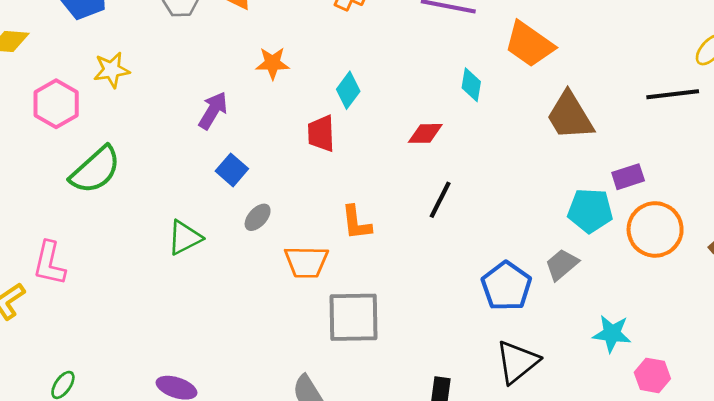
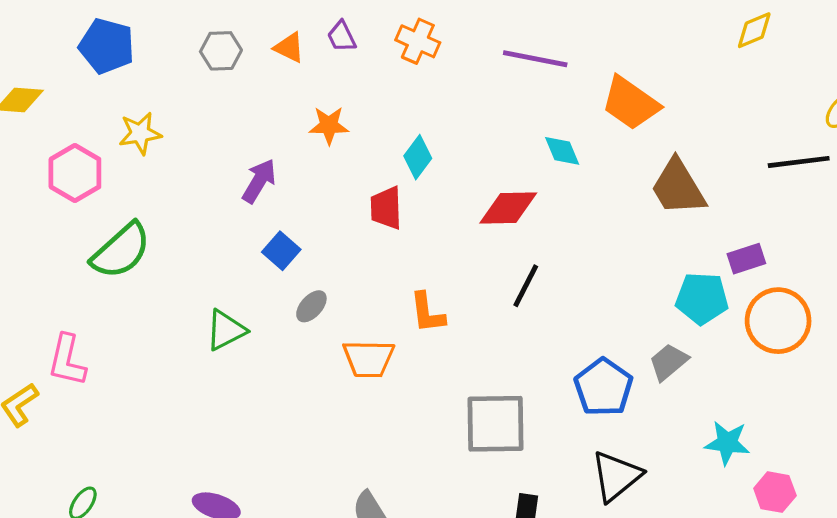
cyan diamond: (471, 85) -> (562, 151), turned -32
red diamond: (425, 133) -> (508, 208), size x1.4
gray square: (354, 317) -> (496, 424), moved

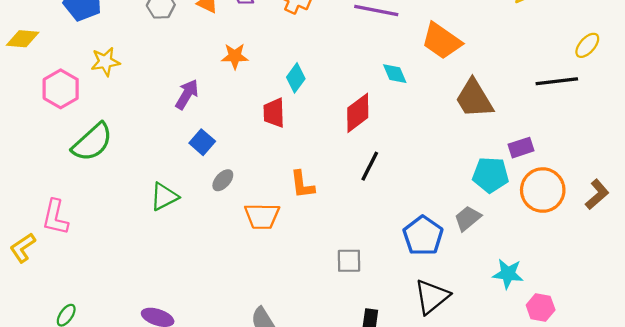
red diamond: (508, 208) -> (358, 113), turned -36
gray square: (496, 424) -> (349, 261), size x0.6

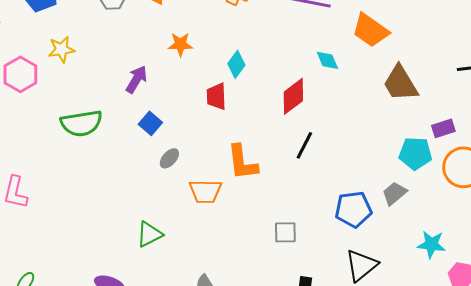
green semicircle: (92, 142) -> (81, 123), moved, turned 33
orange L-shape: (302, 185) -> (242, 162), size x1.4
green triangle: (164, 197) -> (149, 234), moved
blue pentagon: (423, 236) -> (353, 209), turned 30

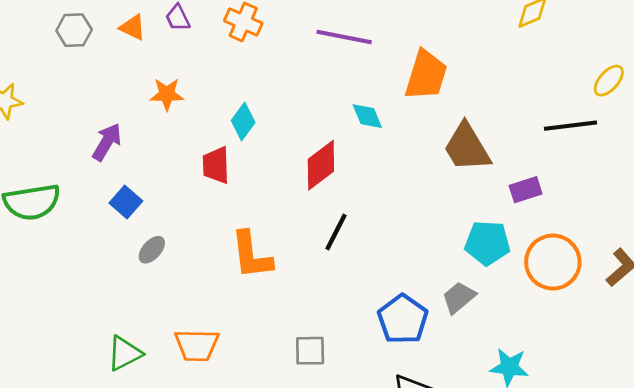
orange trapezoid: (370, 30) -> (426, 75), turned -108
purple rectangle: (443, 128) -> (526, 190), moved
orange trapezoid: (205, 191) -> (197, 345), moved
blue pentagon: (353, 209) -> (403, 319), turned -30

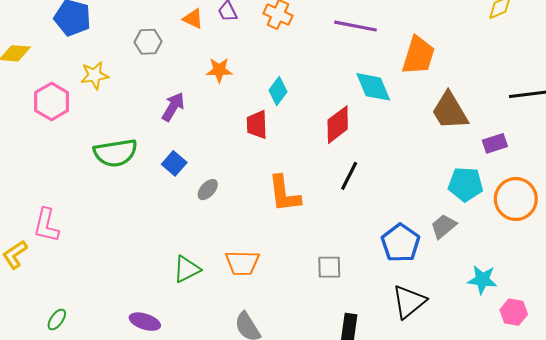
gray hexagon: (74, 30) -> (148, 42), moved
cyan diamond: (367, 116) -> (373, 87), size x1.5
blue square: (126, 202) -> (174, 163), moved

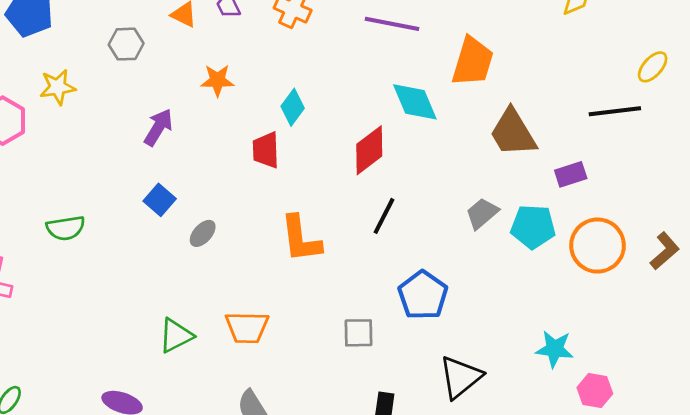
green semicircle: (115, 153) -> (66, 228), moved, size x0.7
gray trapezoid: (444, 226) -> (482, 213), moved
blue pentagon: (401, 243) -> (423, 295), moved

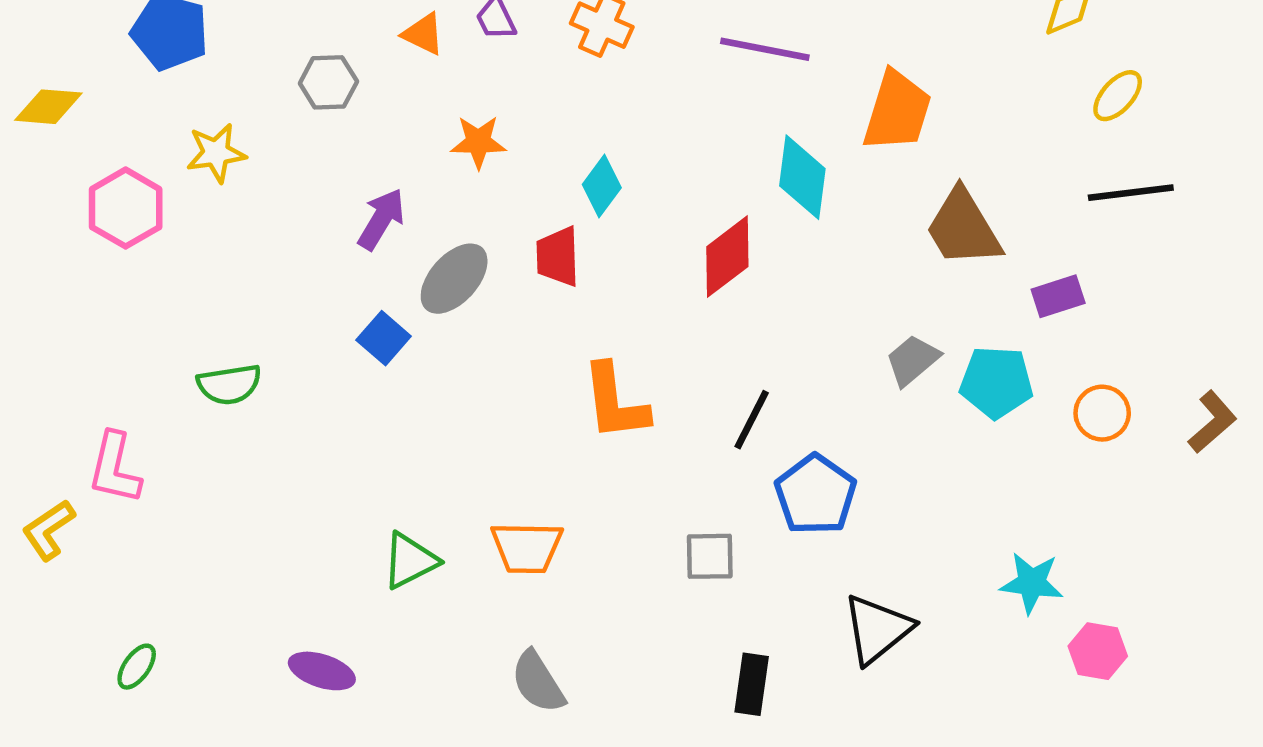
yellow ellipse: (653, 67) -> (1118, 96), moved
cyan diamond: (415, 102) -> (802, 177), turned 30
black line: (384, 216) -> (752, 420), moved
gray ellipse: (203, 233) -> (454, 279), moved, size x1.6
orange circle: (598, 246) -> (1102, 413), size x0.6

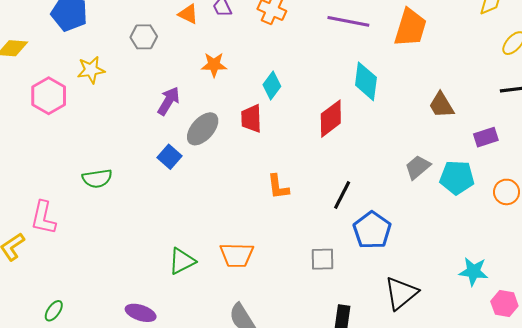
orange trapezoid: (897, 111) -> (410, 28), moved
brown trapezoid: (963, 228) -> (441, 105), size x0.7
orange L-shape: (615, 402) -> (278, 187), size x0.7

